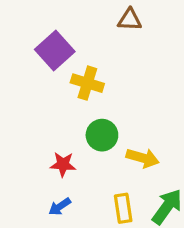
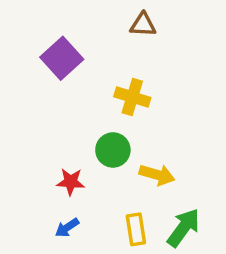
yellow cross: (87, 83) -> (132, 97), moved

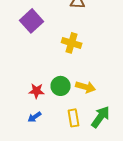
green circle: (113, 150) -> (61, 86), moved

